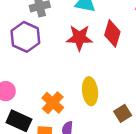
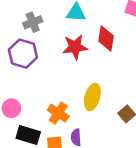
yellow ellipse: (90, 91) -> (92, 97), turned 30

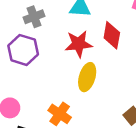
yellow ellipse: (92, 97) -> (87, 77), moved

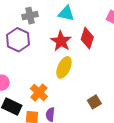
red star: (79, 44) -> (61, 41), turned 30

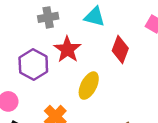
purple hexagon: (18, 40) -> (33, 65), moved
red star: (61, 41) -> (67, 49), moved

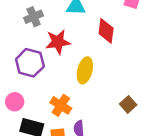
red star: (67, 49) -> (58, 42), turned -30

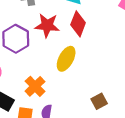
red diamond: (106, 31) -> (78, 24), moved

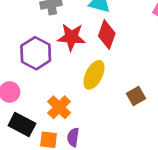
brown square: (99, 101) -> (136, 96), moved

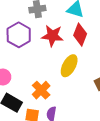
purple hexagon: (36, 53) -> (19, 35), moved

